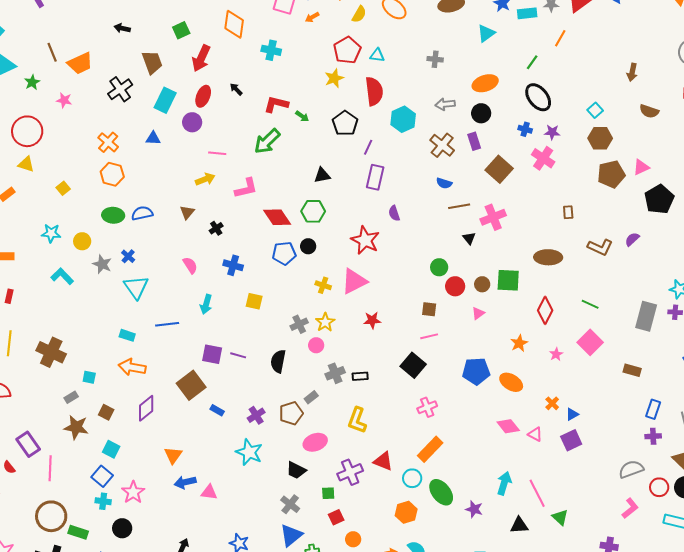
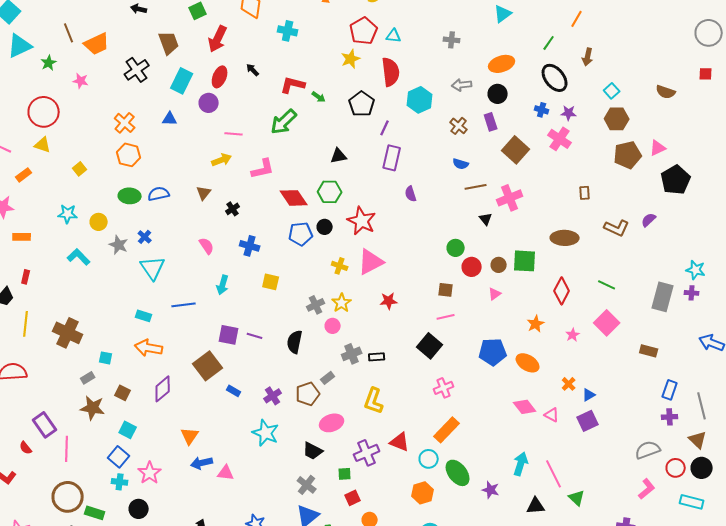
brown arrow: (632, 72) -> (588, 57), moved
brown cross: (442, 145) -> (459, 126), size x0.7
red star: (365, 240) -> (362, 221), moved

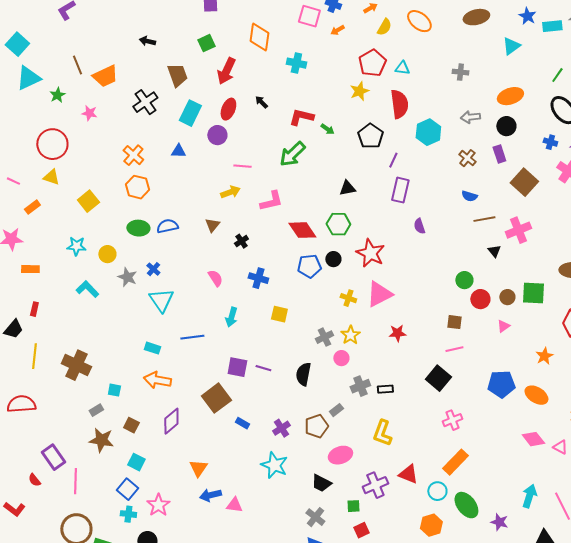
yellow square: (80, 169) -> (88, 201), size x1.5

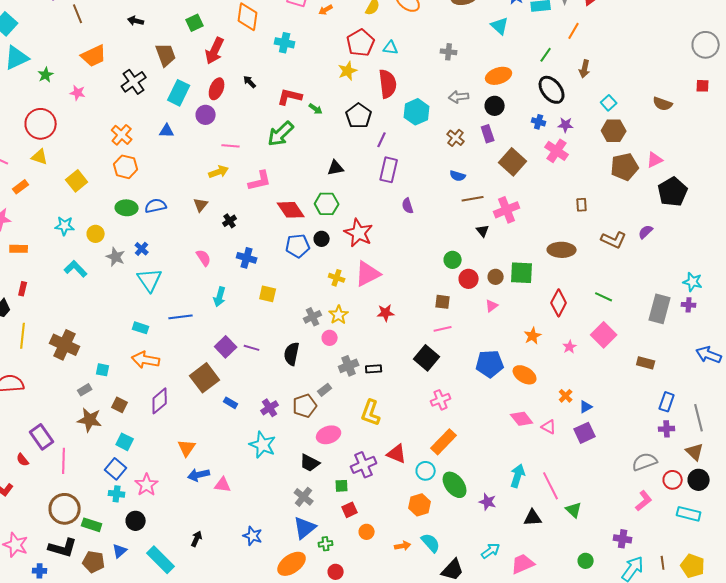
cyan triangle: (511, 46) -> (500, 26), turned -42
brown line: (77, 65) -> (78, 14), moved
purple square: (237, 367) -> (226, 347), turned 35

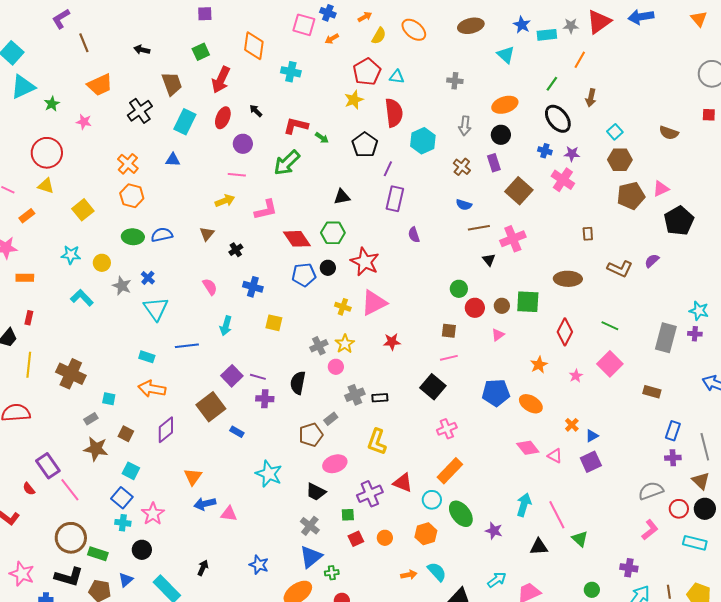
gray arrow: (459, 97) -> (465, 126), turned -78
purple circle: (206, 115) -> (243, 144), moved
purple cross: (270, 408) -> (265, 399), moved, turned 36
pink line: (64, 461) -> (70, 490), turned -40
orange circle: (367, 532) -> (385, 538), moved

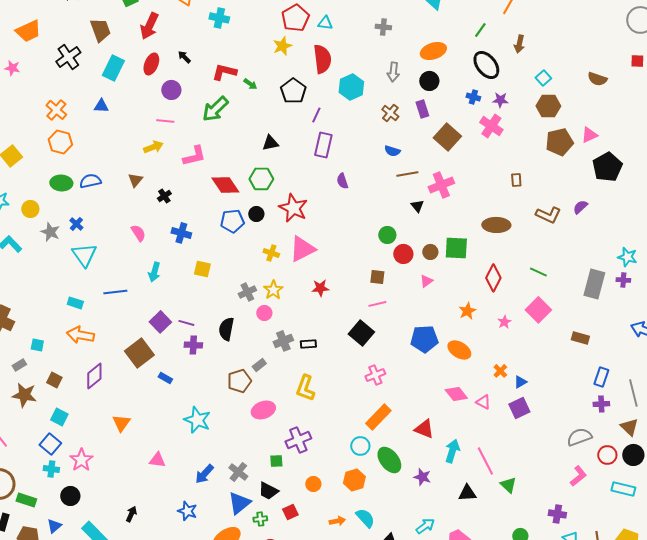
red triangle: (403, 483) -> (424, 429), moved
black trapezoid: (316, 492) -> (268, 491), moved
blue arrow: (205, 504) -> (204, 474), moved, turned -35
red square: (356, 539) -> (290, 512), moved

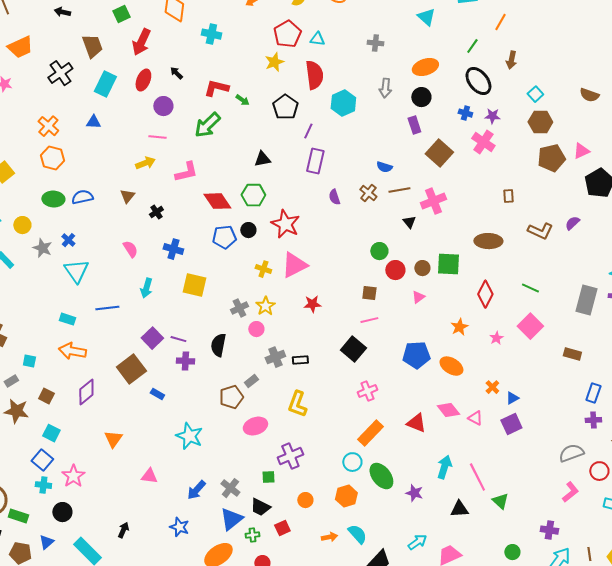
brown cross: (390, 113) -> (368, 193), moved
yellow square: (202, 269) -> (194, 285), size x1.4
red triangle: (424, 429) -> (416, 423), moved

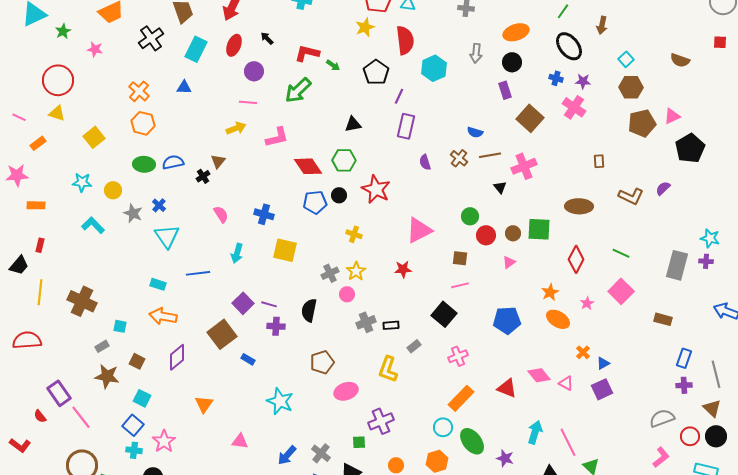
black cross: (156, 212) -> (203, 176), moved
pink triangle: (294, 265) -> (419, 230), moved
orange ellipse: (451, 366) -> (558, 319), moved
gray rectangle: (251, 381) -> (414, 346), moved

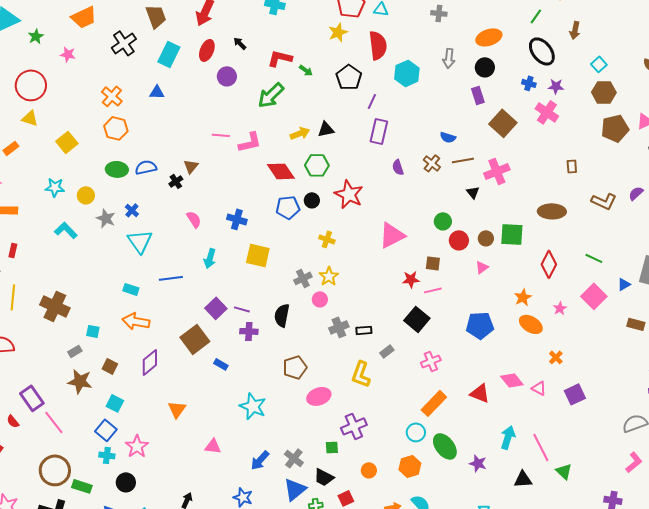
pink line: (248, 102) -> (221, 135), moved
yellow arrow: (236, 128) -> (300, 133), moved
red star: (403, 269) -> (411, 279), moved
blue triangle: (603, 363) -> (624, 284), moved

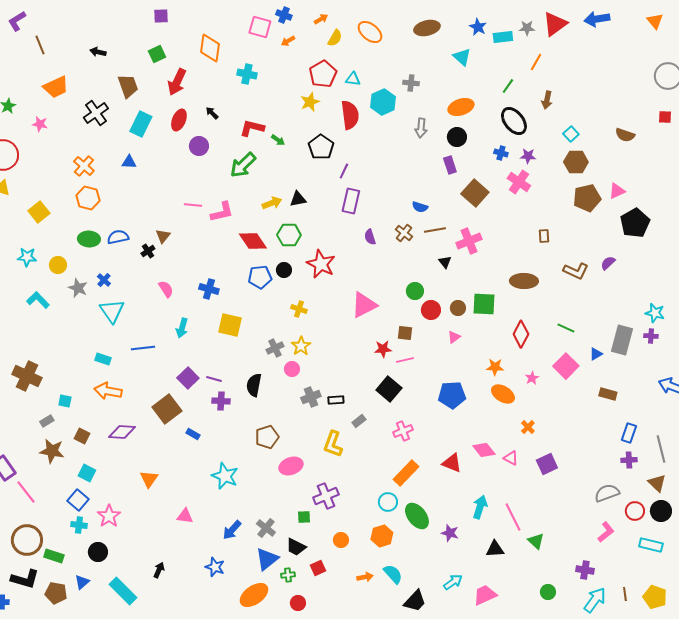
cyan hexagon: (407, 73) -> (383, 102), moved
orange star: (523, 297) -> (495, 367), turned 30
purple diamond: (150, 362) -> (122, 432), turned 44

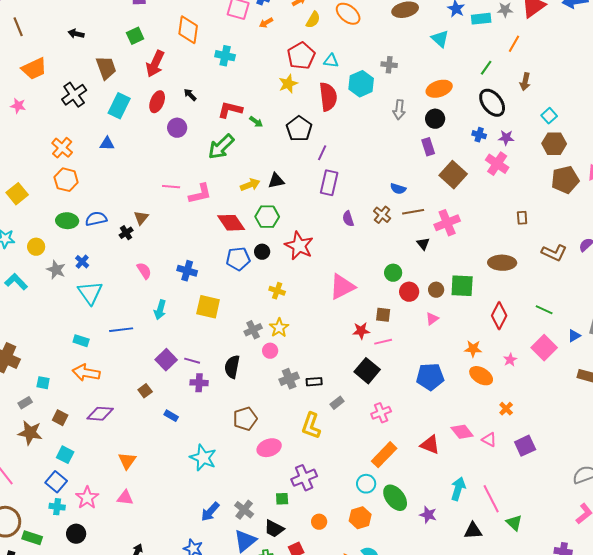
brown square: (167, 409) -> (145, 391), size x0.5
pink triangle: (185, 516) -> (125, 498), moved

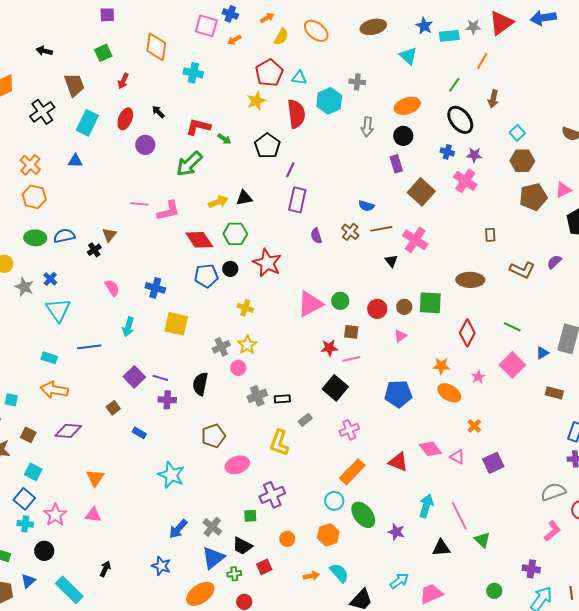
red arrow: (155, 64) -> (123, 81), size x0.6
pink cross: (447, 223) -> (415, 240), turned -35
green circle: (393, 273) -> (340, 301), moved

